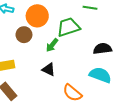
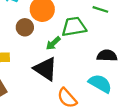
black triangle: (49, 69) -> (45, 69), size x1.6

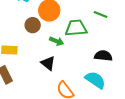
green arrow: (53, 43) -> (57, 41), turned -120
black triangle: (45, 69) -> (48, 63), size x0.7

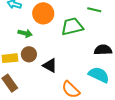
brown circle: (33, 25) -> (29, 54), moved
green arrow: (57, 41) -> (25, 33), moved

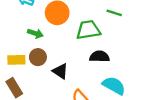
black semicircle: (103, 50) -> (100, 56), moved

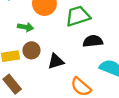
black triangle: (60, 71) -> (56, 61), turned -42

